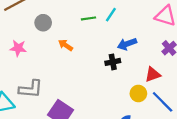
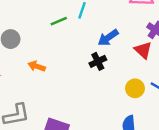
orange arrow: (66, 45) -> (37, 66), moved
red triangle: (153, 74) -> (143, 50), moved, turned -42

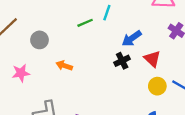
red triangle: (143, 50) -> (152, 59), moved

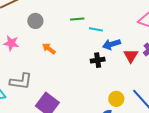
cyan line: (107, 13) -> (96, 29), moved, turned 64
red triangle: (152, 59) -> (131, 56), moved
yellow circle: (157, 86) -> (116, 99), moved

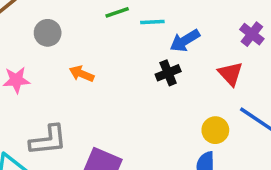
red triangle: (131, 56) -> (230, 74), moved

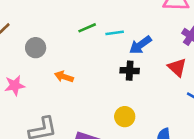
black cross: (168, 73) -> (130, 71), turned 30
yellow circle: (215, 130) -> (125, 117), moved

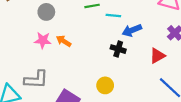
red triangle: (177, 67) -> (157, 56), turned 35
pink star: (15, 86) -> (43, 40), moved

